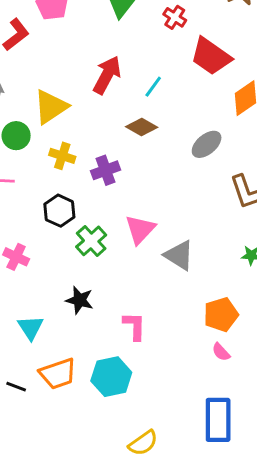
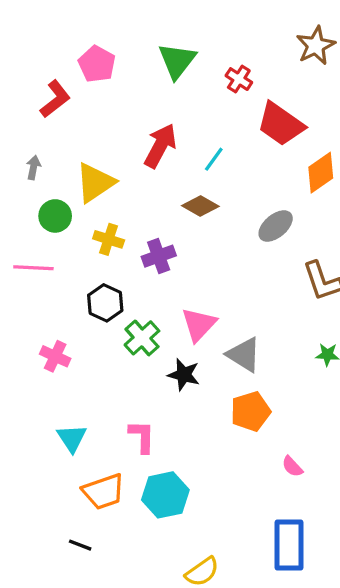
black star: (80, 300) -> (184, 375), moved
orange pentagon: (221, 315) -> (251, 411), moved
pink L-shape: (134, 326) -> (142, 436), moved
black line: (16, 387) -> (80, 545), moved

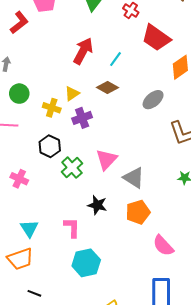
yellow triangle: (95, 183) -> (72, 94), moved, size x0.6
black star: (184, 375) -> (97, 205), moved
pink semicircle: (292, 467) -> (163, 246), size x1.6
orange trapezoid: (104, 492) -> (20, 259), moved

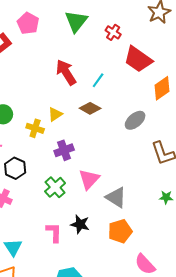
red arrow: (83, 51) -> (66, 72), turned -60
purple cross: (82, 118) -> (64, 150), moved
black hexagon: (50, 146) -> (15, 168), moved
pink L-shape: (72, 227) -> (54, 232), moved

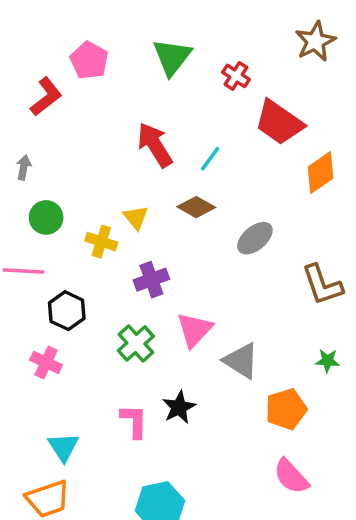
yellow triangle: (55, 114) -> (136, 217), turned -35
gray ellipse: (135, 120) -> (255, 238), moved
black star: (80, 224) -> (179, 407), turned 30
orange pentagon: (120, 231) -> (286, 409), moved

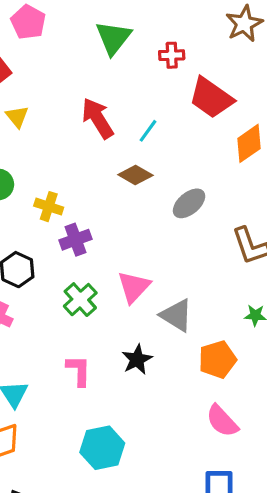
pink pentagon: (89, 60) -> (28, 22), moved
red cross: (236, 76) -> (172, 55), turned -35
yellow triangle: (136, 217) -> (17, 117), moved
purple cross: (151, 280) -> (76, 240), moved
black star: (179, 407) -> (137, 359), moved

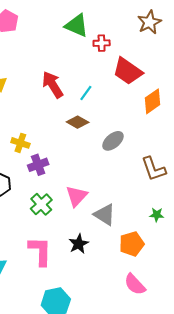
green triangle: (113, 38) -> (77, 25), moved, turned -45
pink L-shape: (79, 370) -> (40, 251), size x1.4

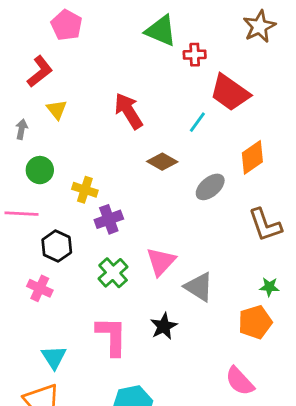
cyan line: (86, 93) -> (197, 122), moved
orange diamond: (152, 101) -> (252, 157), moved
orange pentagon: (132, 244) -> (255, 322), moved

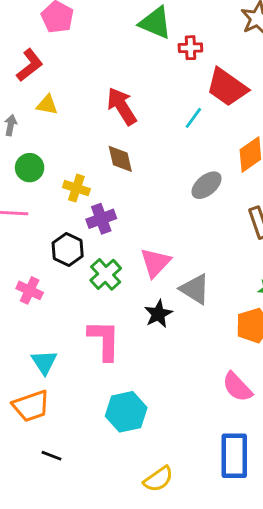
yellow triangle: (57, 110) -> (47, 105), turned -40
brown diamond: (162, 162) -> (120, 159), moved, turned 48
black hexagon: (57, 246) -> (68, 250), moved
black star: (164, 326) -> (158, 314), moved

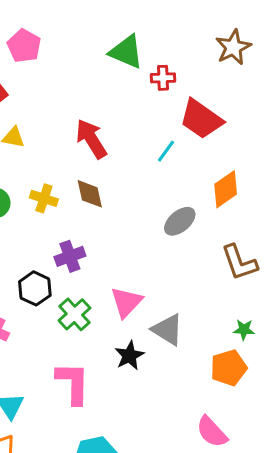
yellow cross: (76, 188) -> (44, 198), moved

